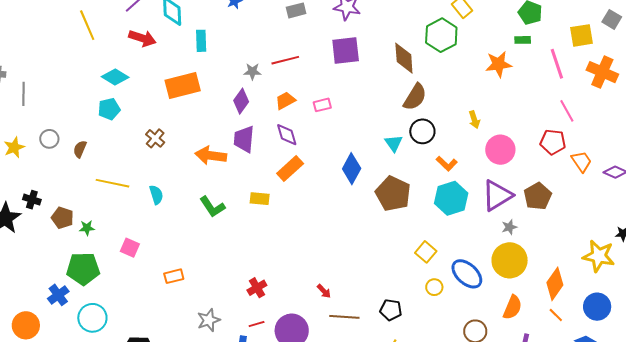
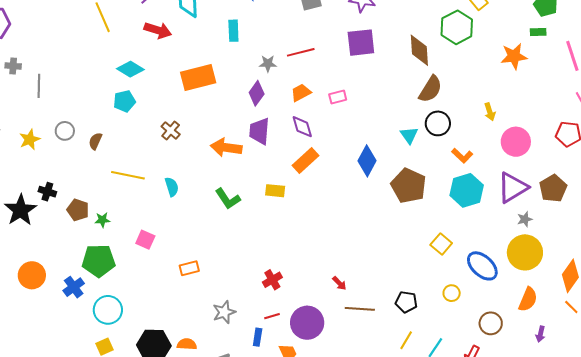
cyan rectangle: (201, 41) -> (233, 31), moved
yellow circle: (434, 287) -> (452, 293), moved
orange circle: (26, 325) -> (32, 275), moved

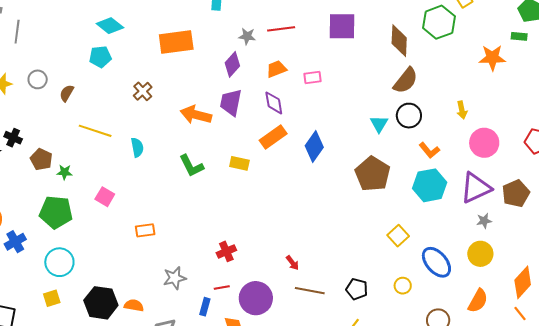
blue diamond: (367, 161) -> (314, 147), moved
yellow circle: (525, 252) -> (480, 254), size x0.7
blue cross: (74, 287) -> (15, 242), moved

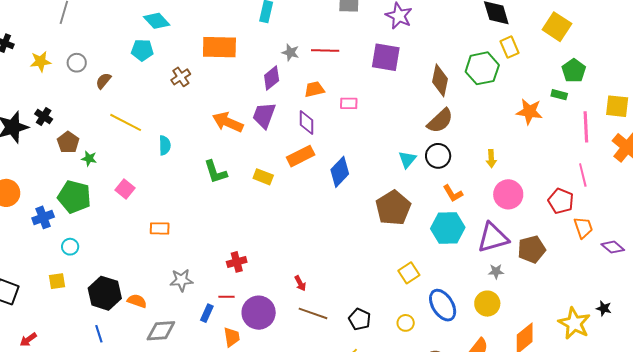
brown cross: (143, 91) -> (181, 77), moved
blue cross: (15, 242) -> (43, 217), moved
cyan circle: (59, 262) -> (70, 247), size x0.6

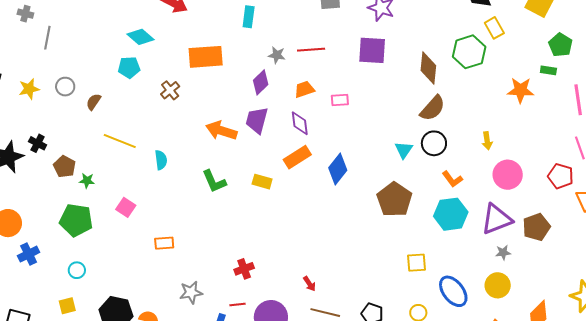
blue cross: (43, 217) -> (29, 254), moved
yellow square: (409, 273) -> (417, 263), turned 35

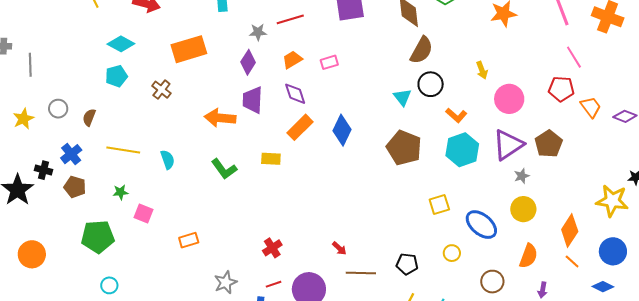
green star: (87, 181) -> (120, 192), moved
blue cross: (29, 254) -> (71, 154), moved

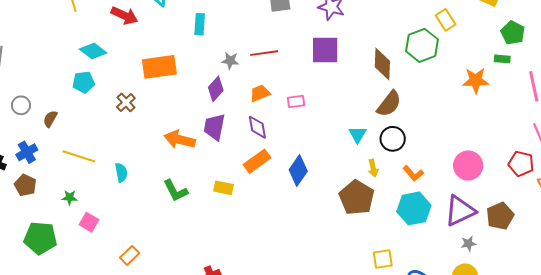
yellow arrow: (482, 70) -> (373, 168), moved
cyan triangle: (402, 97) -> (358, 134), moved
orange rectangle: (189, 240) -> (130, 255), turned -36

